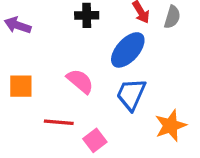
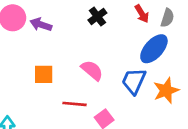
black cross: (87, 15) -> (97, 16), turned -36
blue ellipse: (128, 50) -> (154, 49), moved
orange star: (171, 126) -> (166, 90), moved

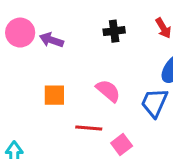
black cross: (97, 16) -> (114, 31), turned 30

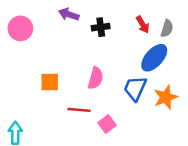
purple arrow: (51, 40) -> (69, 14), moved
pink semicircle: (108, 91) -> (96, 78), turned 65

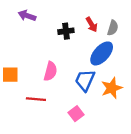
black cross: (101, 27) -> (66, 31), moved
pink square: (107, 124) -> (76, 114), moved

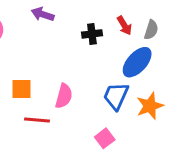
pink semicircle: (50, 71) -> (64, 96), moved
red line: (36, 99) -> (37, 120), moved

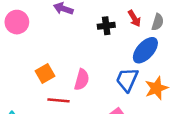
orange square: (21, 89) -> (45, 73), turned -30

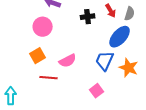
pink circle: (17, 22) -> (43, 27), moved
pink semicircle: (82, 80) -> (68, 61), turned 48
orange star: (156, 88) -> (129, 68), turned -30

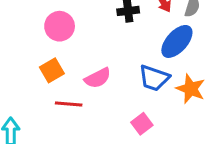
blue trapezoid: (105, 61) -> (154, 78), turned -95

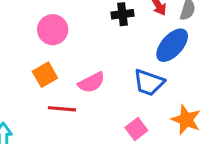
orange star: (191, 89) -> (186, 120), moved

